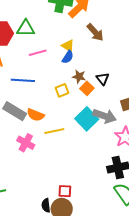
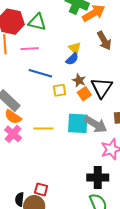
pink line: (38, 53) -> (30, 49), moved
black triangle: (103, 79) -> (102, 88), size x1.6
blue line: (23, 80) -> (40, 73), moved
orange semicircle: (35, 115) -> (13, 117), moved
cyan square: (87, 119) -> (78, 123), turned 35

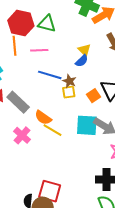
brown star: (79, 80) -> (69, 81), moved
orange semicircle: (13, 117) -> (43, 118), moved
yellow line: (43, 129) -> (52, 130), turned 30
red square: (41, 189) -> (50, 191), size x1.6

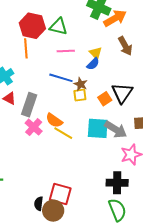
pink line: (39, 50) -> (66, 51), moved
gray rectangle: (18, 102) -> (29, 105), turned 65
pink cross: (22, 135) -> (34, 127), moved

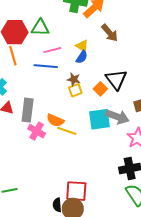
blue line: (61, 78) -> (46, 66), moved

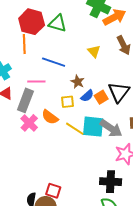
pink line: (52, 50) -> (36, 81), moved
blue semicircle: (82, 57) -> (87, 96), moved
yellow square: (75, 90) -> (68, 102), moved
yellow line: (67, 131) -> (75, 129), moved
red square: (76, 191) -> (53, 191), size x0.7

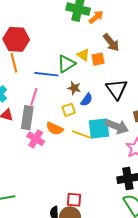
orange arrow: (114, 17) -> (96, 17), size x0.7
green triangle: (58, 23) -> (66, 64), moved, turned -36
pink line: (36, 81) -> (34, 97), turned -60
orange square: (101, 97) -> (98, 59), moved, turned 32

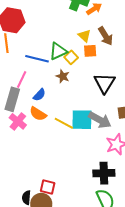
yellow triangle: (83, 55) -> (84, 36), moved
blue semicircle: (87, 100) -> (39, 95), moved
yellow square: (69, 110) -> (71, 57), moved, turned -32

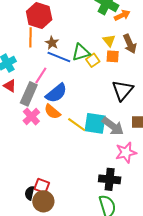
brown star: (63, 76) -> (52, 43), moved
blue semicircle: (39, 95) -> (56, 93), size x1.6
red square: (48, 187) -> (42, 186), moved

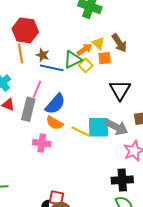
orange arrow: (122, 15) -> (84, 49), moved
pink cross: (31, 116) -> (42, 143), moved, turned -30

